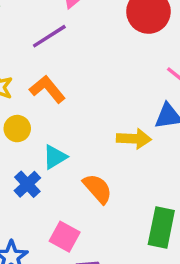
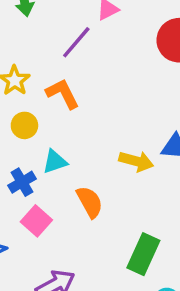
purple line: (49, 36) -> (76, 42), turned -30
pink square: (65, 237) -> (36, 221), moved

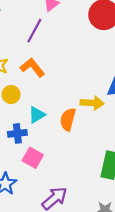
blue cross: (22, 182) -> (17, 133), turned 36
orange semicircle: (90, 202) -> (68, 119), moved, turned -125

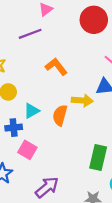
purple line: (34, 31) -> (30, 34), turned 40
orange L-shape: (32, 67) -> (56, 67), moved

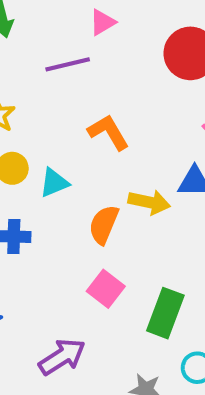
cyan triangle: (32, 111) -> (54, 183), moved
pink square: (27, 150) -> (106, 289), moved

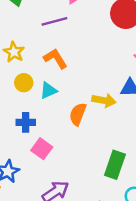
orange L-shape: (108, 132) -> (55, 59), moved
pink square: (106, 289) -> (42, 149), moved

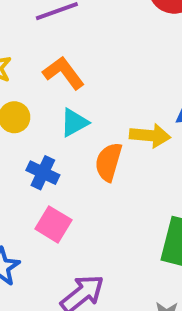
cyan triangle: (48, 90) -> (74, 122), moved
blue cross: (26, 122) -> (43, 173), moved, turned 30

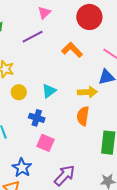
orange L-shape: (64, 73) -> (72, 50), moved
orange semicircle: (109, 162) -> (83, 116), moved

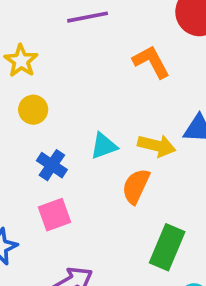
cyan triangle: (49, 91) -> (104, 146), moved
pink square: (46, 143) -> (54, 215), turned 30

